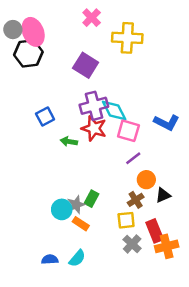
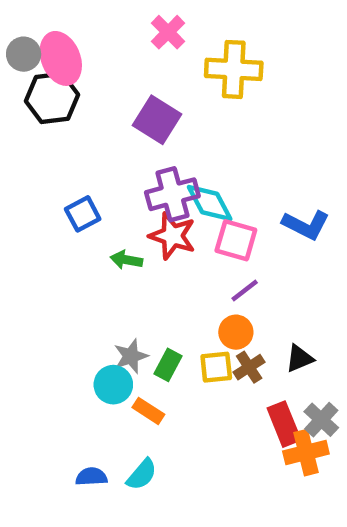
orange circle: (146, 180) -> (236, 332), moved
gray star: (76, 205) -> (131, 356), moved
yellow square: (126, 220) -> (216, 367), moved
gray cross: (132, 244) -> (321, 420), moved

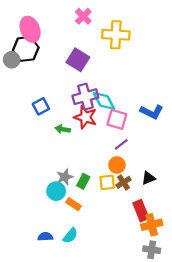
gray circle: (24, 54) -> (12, 60), moved
gray cross: (321, 420) -> (152, 250), moved, turned -35

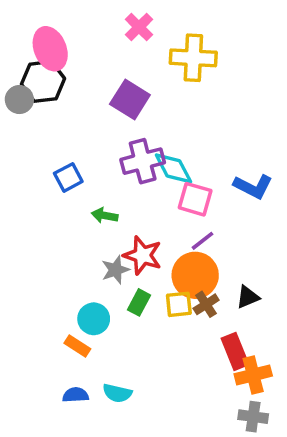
red star: (85, 117) -> (143, 255), moved
orange circle: (117, 165) -> (195, 275), size x1.6
gray star: (65, 177) -> (115, 270), moved
orange rectangle: (74, 204) -> (77, 346), moved
cyan semicircle: (70, 236) -> (117, 393), turned 63

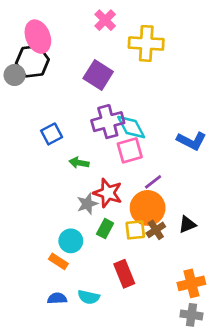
pink square: (195, 199) -> (130, 150), moved, turned -32
red rectangle: (235, 351) -> (124, 274), moved

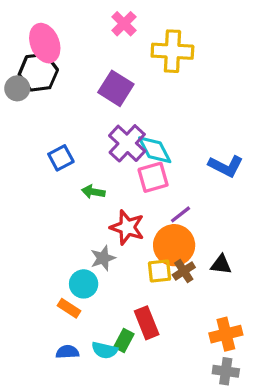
purple cross: (108, 122) -> (127, 143), turned -32
gray star: (87, 204) -> (103, 258), moved
black triangle: (187, 224) -> (221, 265), turned 30
green rectangle: (105, 229) -> (124, 341), moved

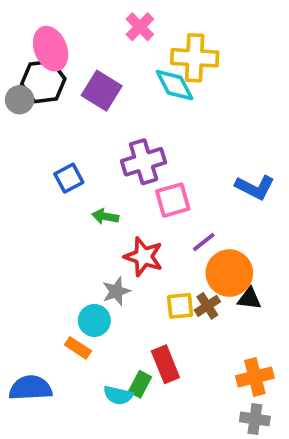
purple square: (116, 88) -> (102, 91), moved
purple cross: (127, 143) -> (144, 162), turned 30
cyan diamond: (155, 150) -> (175, 85), moved
orange circle: (174, 245) -> (229, 273), moved
blue semicircle: (67, 352) -> (30, 388), moved, size x1.6

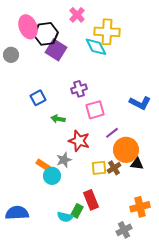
black hexagon: (43, 81) -> (46, 34), moved
purple cross: (144, 162) -> (79, 89), size x0.7
orange rectangle: (78, 348) -> (43, 165), moved
gray cross: (255, 419) -> (124, 230), moved, turned -35

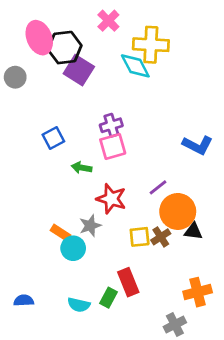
pink square: (95, 110) -> (113, 146), moved
blue semicircle: (17, 213) -> (24, 301), size x0.6
cyan semicircle: (65, 217) -> (79, 305), moved

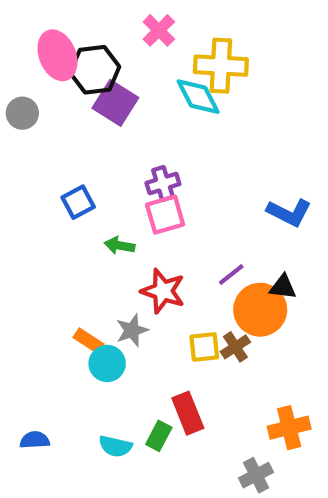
black triangle: (193, 231) -> (283, 287), moved

